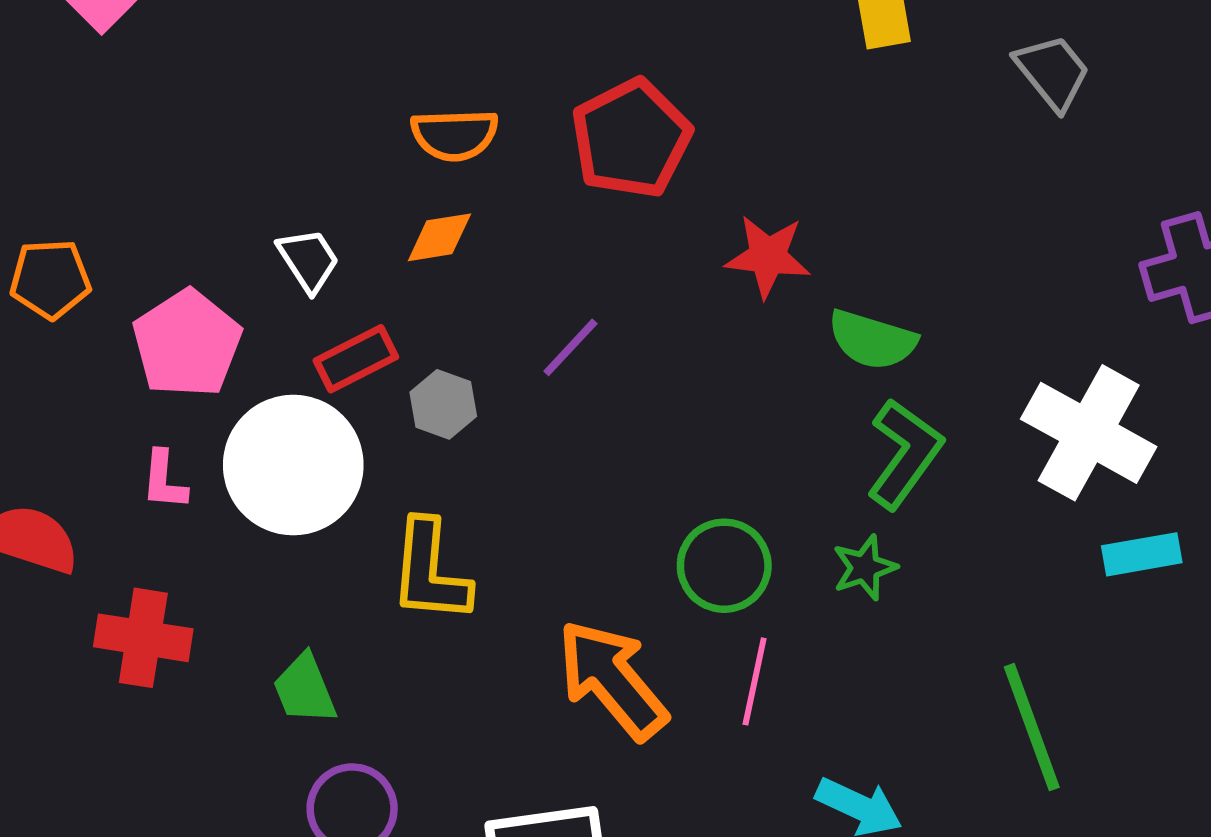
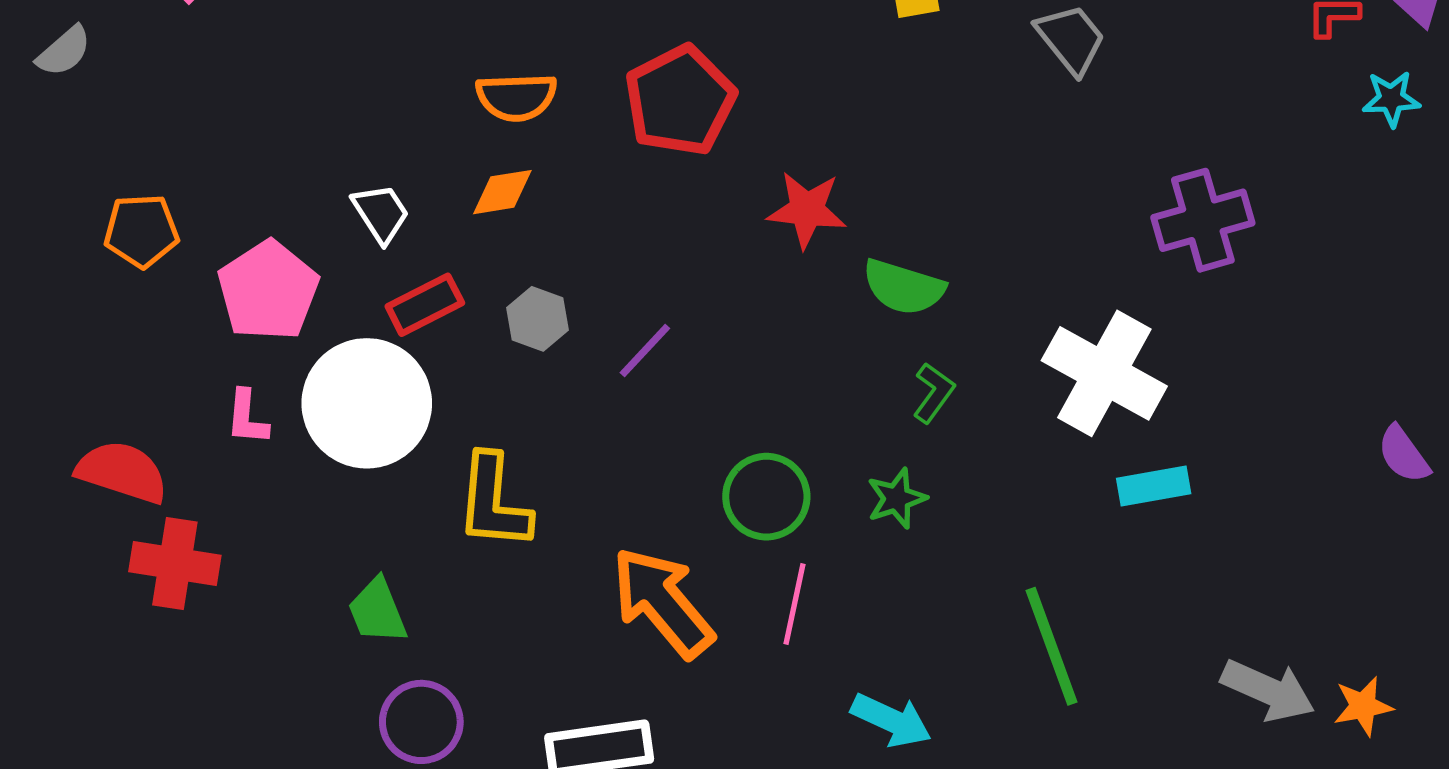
purple line: (570, 347) -> (645, 351), moved
gray hexagon: (443, 404) -> (538, 319), moved
green L-shape: (905, 454) -> (934, 393), size x0.6
red cross: (143, 638) -> (175, 564), moved

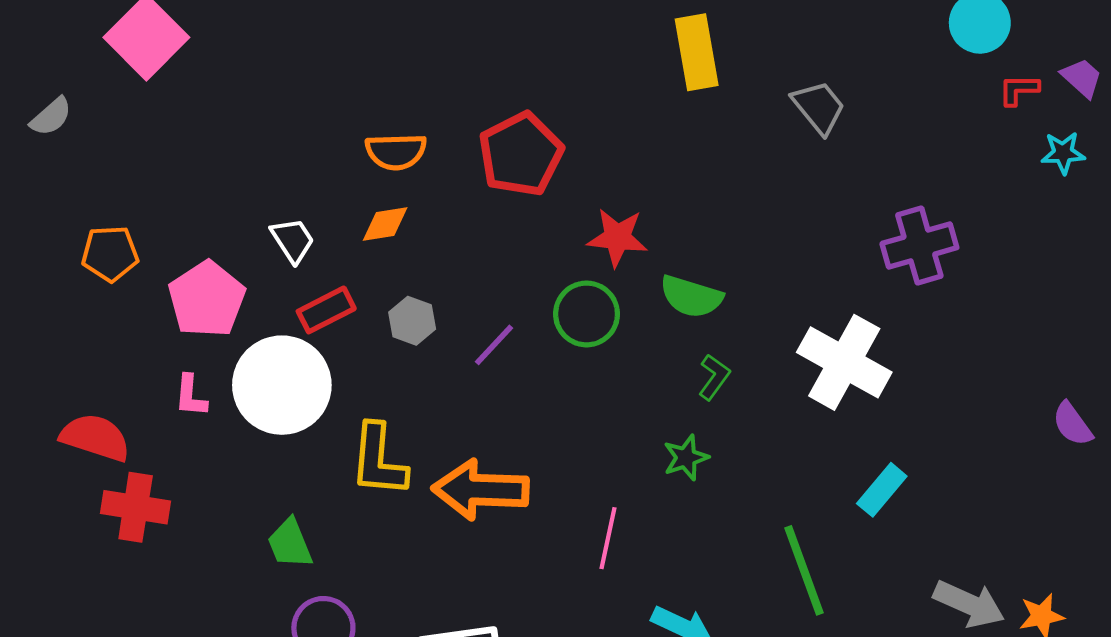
cyan rectangle: (1154, 486) -> (882, 490), moved, turned -40
green circle: (766, 497) -> (587, 314), moved
orange arrow: (662, 602) -> (481, 490), moved, turned -48

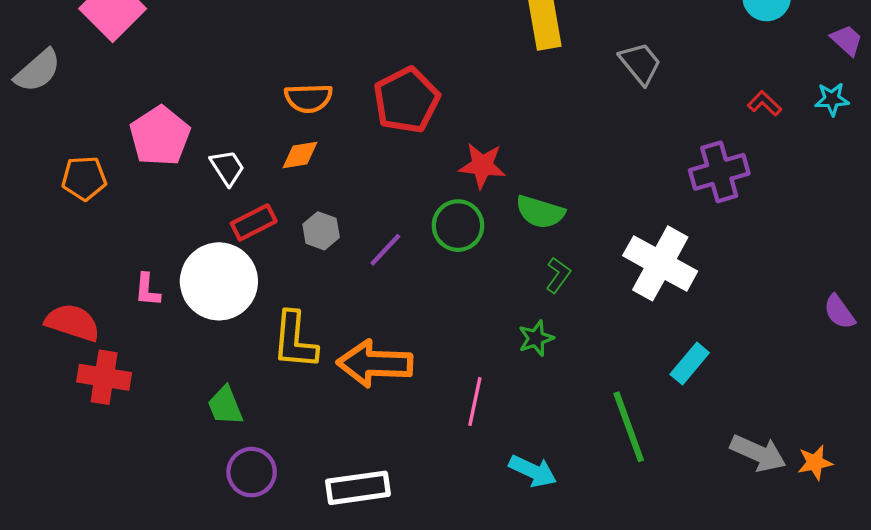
red L-shape: (1019, 90) -> (765, 103), moved, turned 44
gray semicircle: (51, 117) -> (38, 71), size x1.4
pink pentagon: (207, 299) -> (160, 136), moved

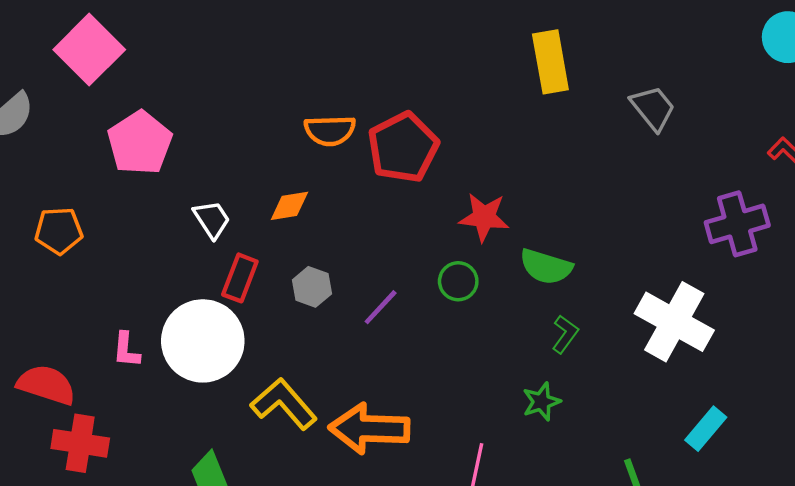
orange semicircle: (308, 98) -> (330, 131), moved
pink pentagon: (160, 136) -> (140, 143), moved
red rectangle: (254, 222) -> (240, 278), turned -42
green circle: (458, 226) -> (458, 281), size x0.7
yellow L-shape: (295, 340) -> (284, 404), turned 134

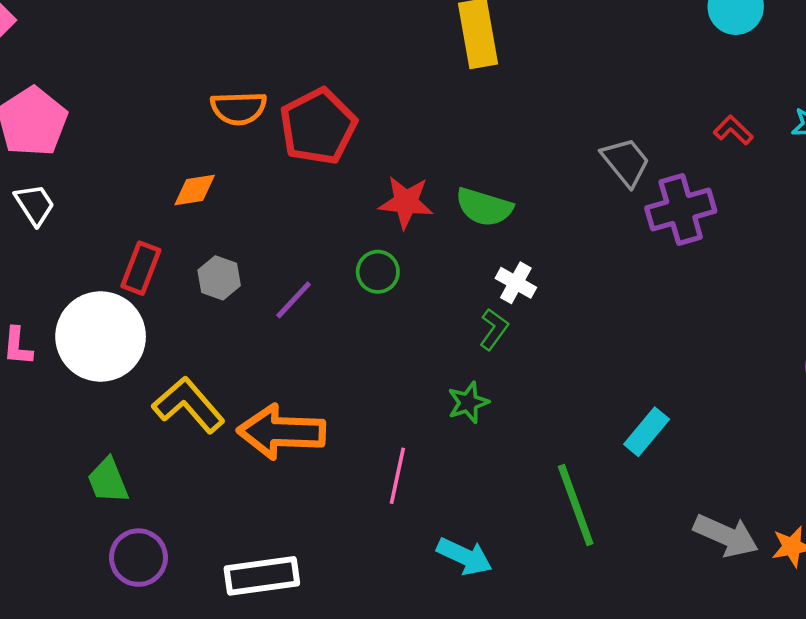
gray trapezoid: (653, 108) -> (626, 162), moved
white trapezoid: (212, 219) -> (35, 205), moved
green semicircle: (546, 267) -> (484, 207), moved
white cross: (674, 322) -> (516, 283), moved, size x0.5

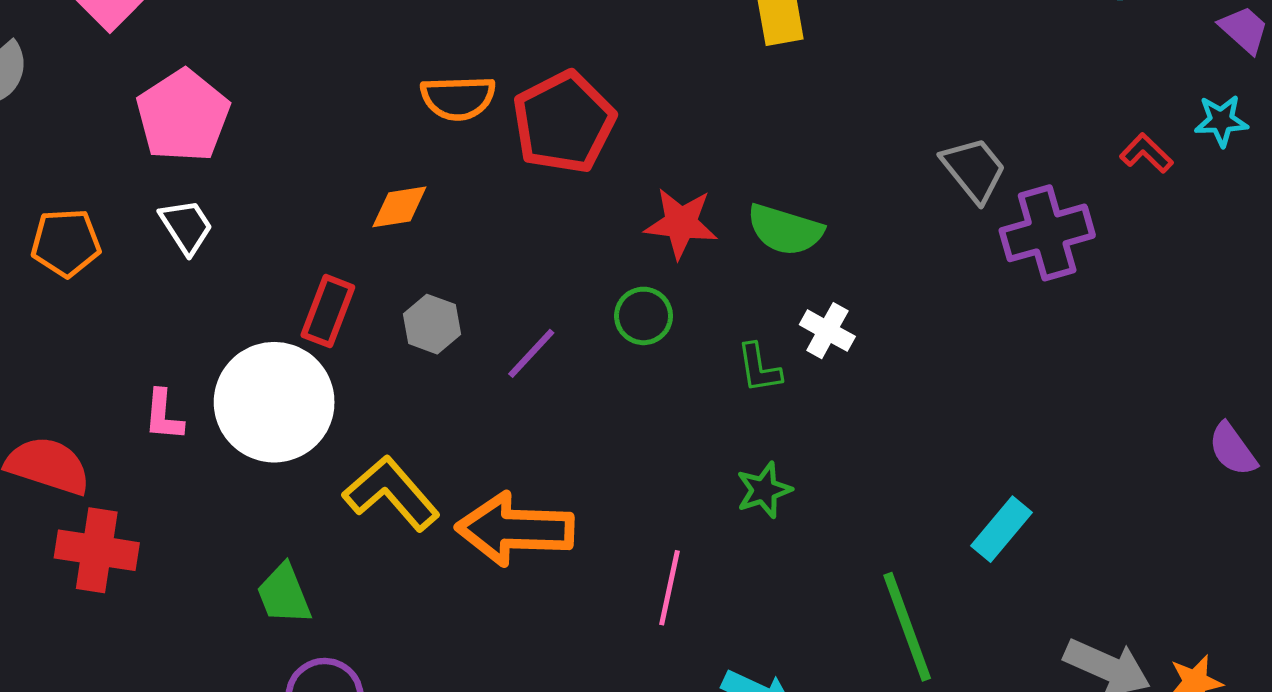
red L-shape: (733, 130) -> (1146, 153), moved
green L-shape: (494, 329) -> (759, 368), moved, turned 135

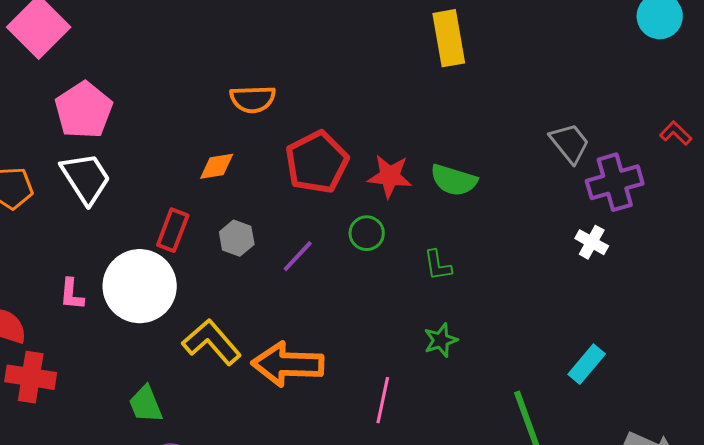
red pentagon: (564, 122) -> (317, 162), moved
white trapezoid: (186, 226) -> (86, 178), size x1.5
white cross: (827, 331) -> (592, 242), moved

